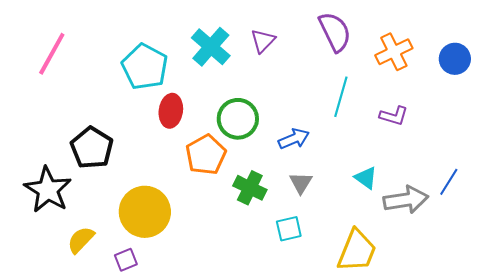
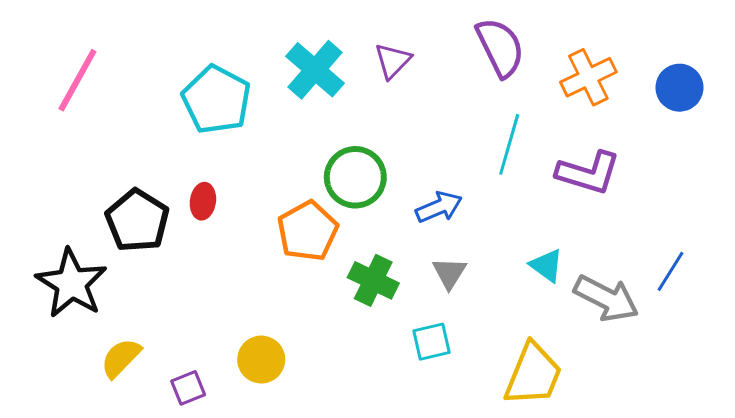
red ellipse: (171, 111) -> (203, 201), moved, size x0.7
purple L-shape: (394, 116) -> (588, 173), size x1.5
gray arrow: (406, 200) -> (606, 298), turned 36
yellow circle: (145, 212) -> (261, 360), moved, size x0.6

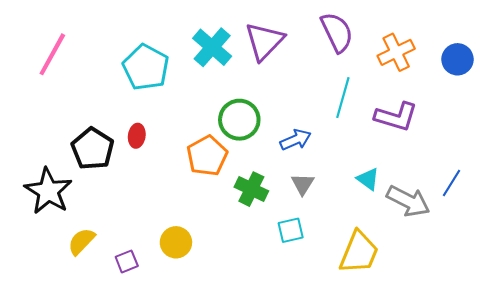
purple triangle: (393, 61) -> (264, 41), size x1.6

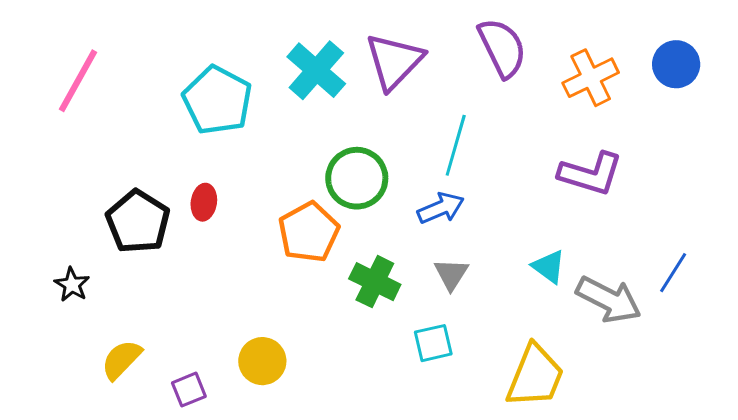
blue circle: (457, 59) -> (676, 64), moved
cyan line: (343, 98) -> (456, 145), moved
black star: (48, 191) -> (72, 285), size x0.5

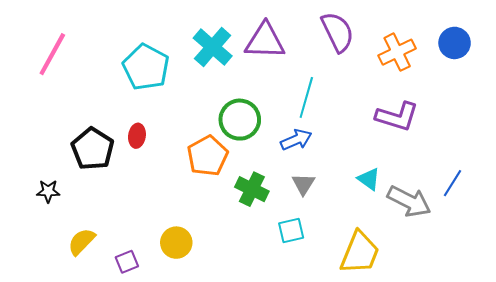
purple triangle: (394, 61) -> (265, 41), turned 48
black star: (72, 285) -> (48, 191), turned -30

